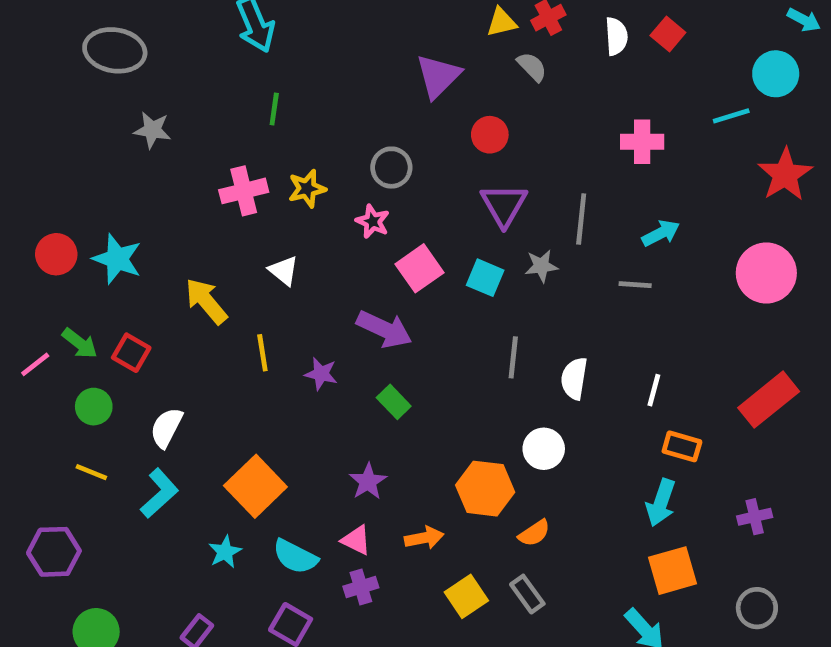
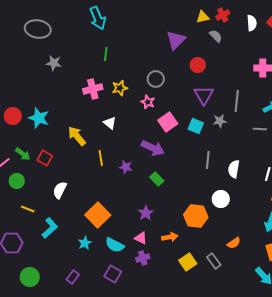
green circle: (94, 407) -> (17, 181), moved
cyan L-shape: (159, 493) -> (50, 228), moved
orange semicircle: (534, 533) -> (234, 243), moved

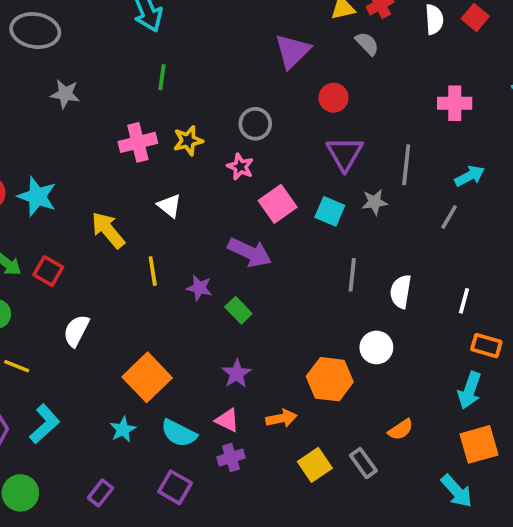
gray line: (260, 129) -> (449, 217), turned -64
green rectangle: (157, 179) -> (238, 310), moved
cyan L-shape: (50, 228) -> (45, 424), moved

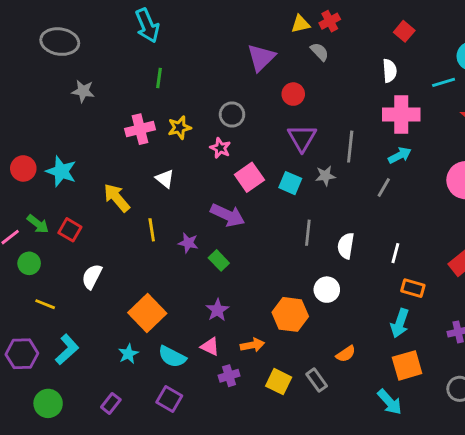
white semicircle: (434, 19) -> (390, 71), moved
pink cross: (455, 103) -> (401, 114), moved, size x1.4
purple cross: (231, 457) -> (229, 376), moved
yellow square: (315, 465) -> (279, 382), turned -30

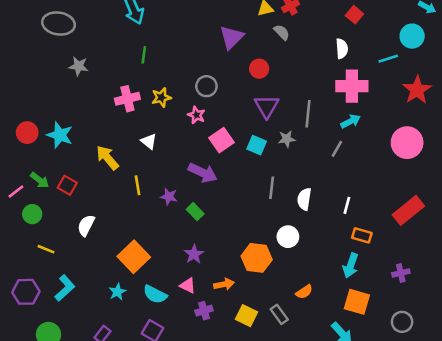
orange square: (407, 365) -> (357, 302), turned 32

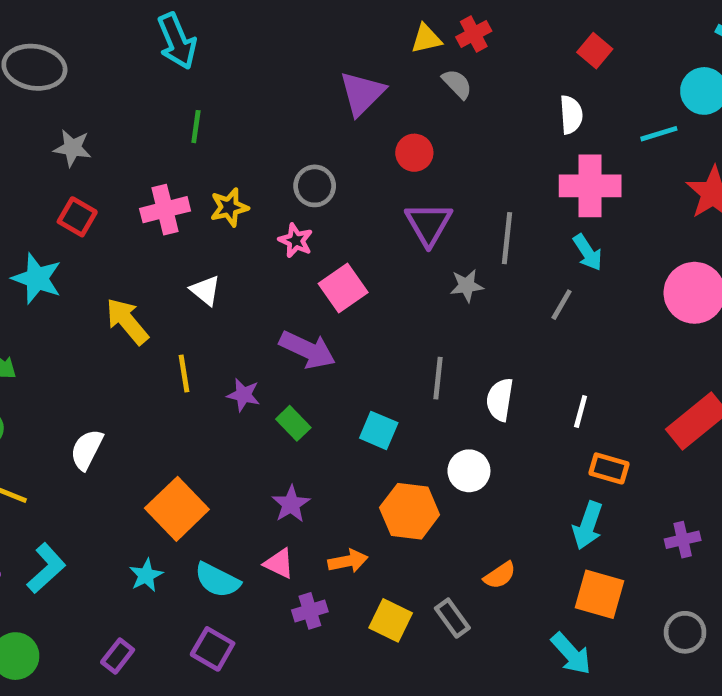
cyan arrow: (351, 121) -> (588, 252), turned 84
cyan square: (257, 145) -> (379, 430), moved
red square: (67, 185) -> (77, 217), moved

